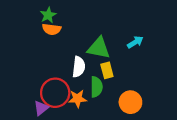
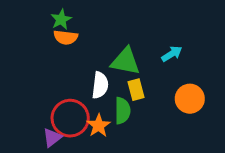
orange star: (78, 99) -> (99, 126), turned -30
orange circle: (130, 102) -> (190, 99), moved

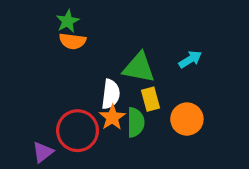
orange circle: (190, 99) -> (187, 119), moved
orange star: (99, 126) -> (112, 117), moved
purple triangle: (52, 138) -> (43, 152), moved

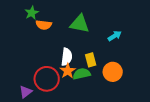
green star: (68, 21) -> (32, 13), moved
green triangle: (139, 68) -> (80, 24), moved
green semicircle: (136, 122) -> (82, 74), turned -102

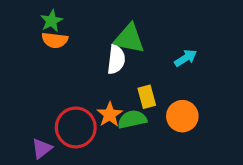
orange semicircle: (44, 25) -> (55, 40), moved
white semicircle: (67, 57) -> (116, 60), moved

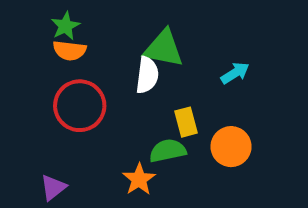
orange star: (110, 115) -> (139, 179), moved
red circle: (76, 127) -> (80, 106), moved

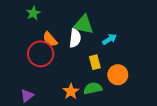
orange semicircle: (70, 51) -> (50, 39), moved, turned 42
cyan arrow: (235, 73) -> (109, 39), moved
green semicircle: (168, 151) -> (93, 88), moved

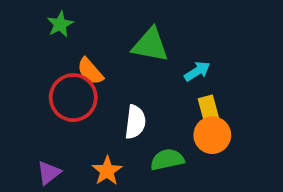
white semicircle: (75, 38) -> (135, 122), moved
yellow rectangle: (95, 62) -> (209, 109), moved
orange star: (71, 91) -> (107, 171), moved

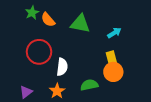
orange semicircle: (90, 71) -> (48, 20), moved
cyan arrow: (197, 71) -> (114, 33), moved
white semicircle: (135, 122) -> (62, 67), moved

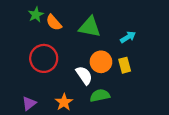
white semicircle: (62, 67) -> (84, 75), moved, turned -42
orange circle: (113, 72) -> (101, 62), moved

